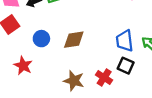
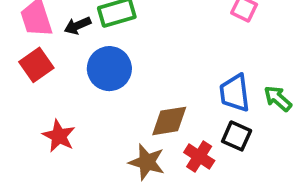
blue circle: (41, 39) -> (109, 69), moved, size x1.5
brown diamond: (74, 40) -> (169, 121), moved

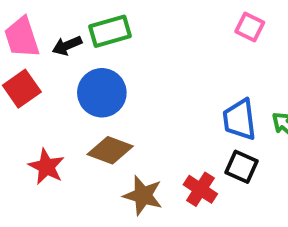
brown diamond: (169, 121) -> (110, 150), moved, turned 30

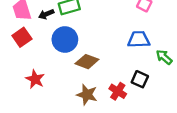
blue trapezoid: (239, 119) -> (139, 39), moved, turned 95
brown diamond: (110, 150) -> (87, 62), moved

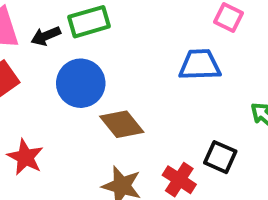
blue trapezoid: (139, 39) -> (200, 65), moved
brown diamond: (87, 62) -> (122, 124), turned 30

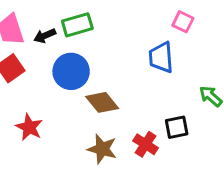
blue trapezoid: (200, 65) -> (161, 57), turned -92
black square: (220, 157) -> (177, 127), turned -35

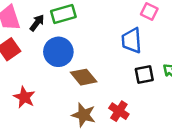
black arrow: (45, 36) -> (37, 23), turned 150
black square: (177, 127) -> (144, 75), moved

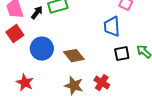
blue circle: (58, 52) -> (42, 49), moved
red star: (24, 97) -> (25, 83), moved

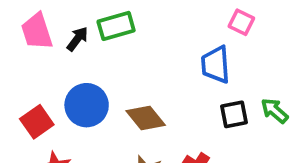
red square: (15, 34) -> (37, 122), moved

